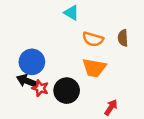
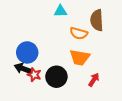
cyan triangle: (71, 13) -> (60, 11), turned -32
brown semicircle: (123, 38) -> (97, 20), moved, size x1.5
red arrow: (111, 107) -> (94, 80), moved

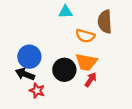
red star: (34, 75) -> (37, 91), moved
black circle: (56, 77) -> (64, 70), moved
red arrow: (94, 80) -> (91, 80), moved

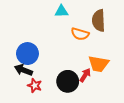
orange trapezoid: (86, 62) -> (99, 64), moved
black circle: (64, 70) -> (68, 81), moved

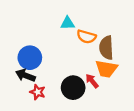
cyan triangle: (61, 11) -> (68, 23), moved
brown semicircle: (99, 21) -> (106, 48), moved
red arrow: (85, 75) -> (92, 81), turned -72

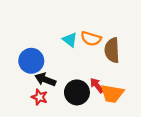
cyan triangle: (68, 23) -> (70, 40), moved, turned 40
orange trapezoid: (106, 69) -> (112, 94), moved
black arrow: (25, 75) -> (45, 80), moved

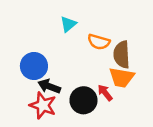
cyan triangle: (70, 40) -> (68, 24), moved, turned 42
orange trapezoid: (112, 94) -> (122, 77), moved
red star: (39, 97) -> (43, 105), size x1.5

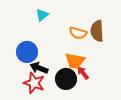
cyan triangle: (68, 24) -> (42, 15), moved
brown semicircle: (122, 55) -> (97, 31), moved
orange trapezoid: (122, 77) -> (75, 61), moved

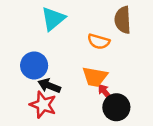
cyan triangle: (42, 15) -> (53, 19), size x1.5
brown semicircle: (97, 31) -> (123, 20), moved
black circle: (66, 79) -> (116, 107), moved

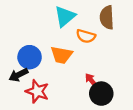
cyan triangle: (53, 19) -> (65, 16), moved
orange trapezoid: (95, 77) -> (62, 55), moved
black arrow: (49, 86) -> (19, 75), moved, turned -48

